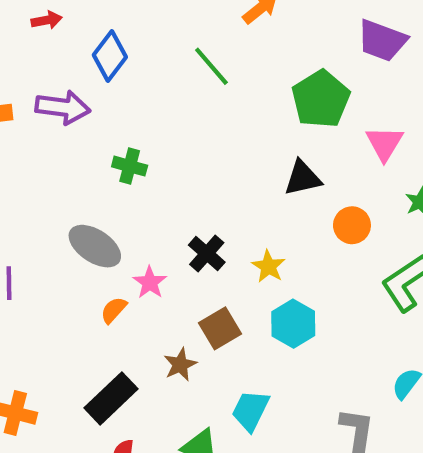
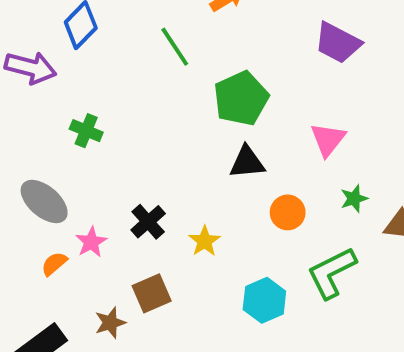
green pentagon: (321, 99) -> (241, 98), moved
cyan hexagon: (293, 324) -> (264, 300), moved

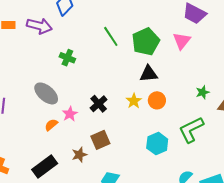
green line: (175, 47) -> (111, 36), moved
pink triangle: (328, 139) -> (182, 41), moved
orange circle: (288, 212) -> (157, 100), moved
yellow star: (204, 241) -> (134, 101), moved

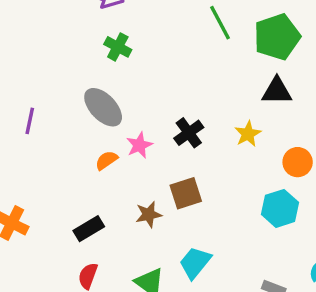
green cross: (67, 58) -> (118, 47), moved
orange circle: (157, 100) -> (298, 162), moved
black rectangle: (45, 166) -> (89, 229), size x0.7

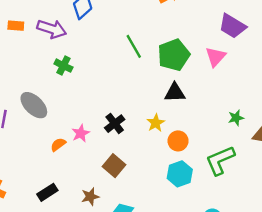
gray ellipse: (103, 107) -> (34, 105), moved
orange circle: (298, 162) -> (178, 141), moved
brown square: (186, 193) -> (114, 166), turned -30
brown star: (149, 214) -> (90, 197), moved

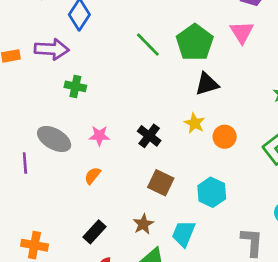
pink star: (81, 133) -> (99, 136), moved, turned -30
cyan hexagon: (180, 174) -> (212, 192), moved

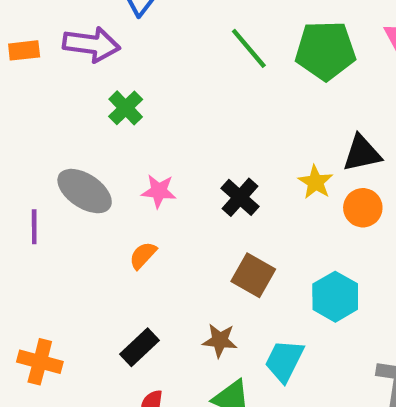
green pentagon: (195, 42) -> (325, 51), turned 30
black triangle: (207, 84) -> (362, 153), moved
green cross: (75, 86) -> (126, 108), turned 30
brown star: (143, 224) -> (220, 340), turned 30

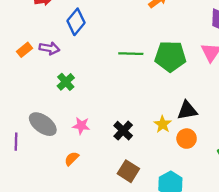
purple arrow: (91, 44) -> (49, 48), size x0.7
green line: (249, 48) -> (131, 54), turned -50
orange rectangle: (24, 50) -> (25, 50), moved, turned -35

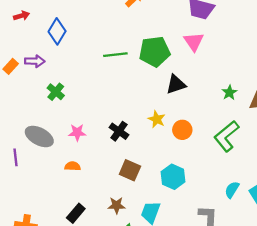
black triangle: (187, 110) -> (176, 84), moved
orange semicircle: (72, 159) -> (73, 166), turned 56

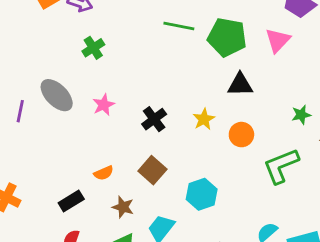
orange circle: (182, 130) -> (241, 135), moved
pink star: (77, 132) -> (104, 105), turned 30
orange semicircle: (73, 166) -> (104, 173), moved, turned 136

